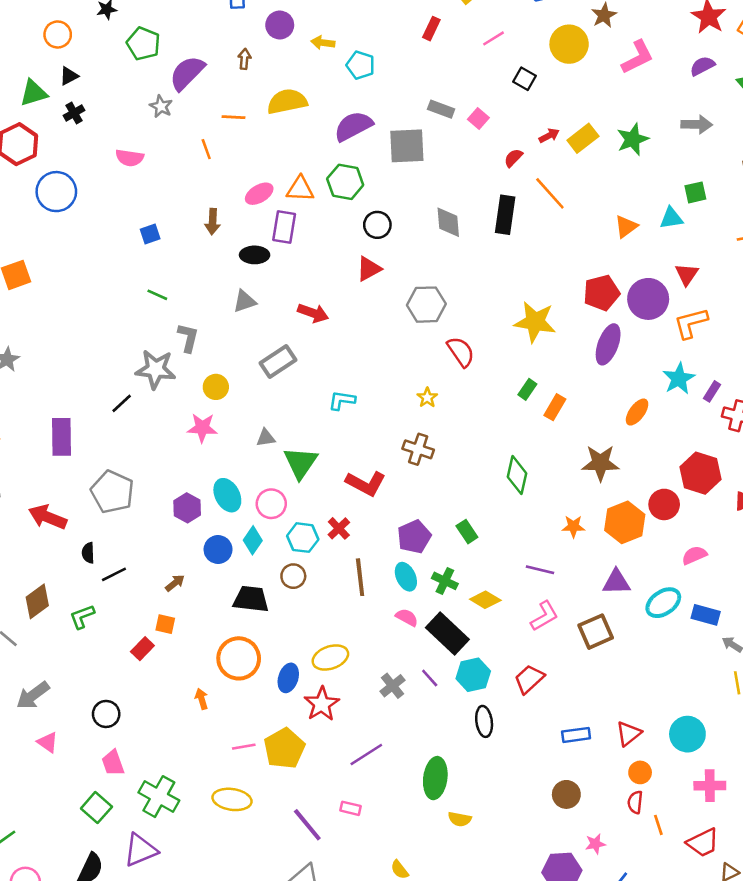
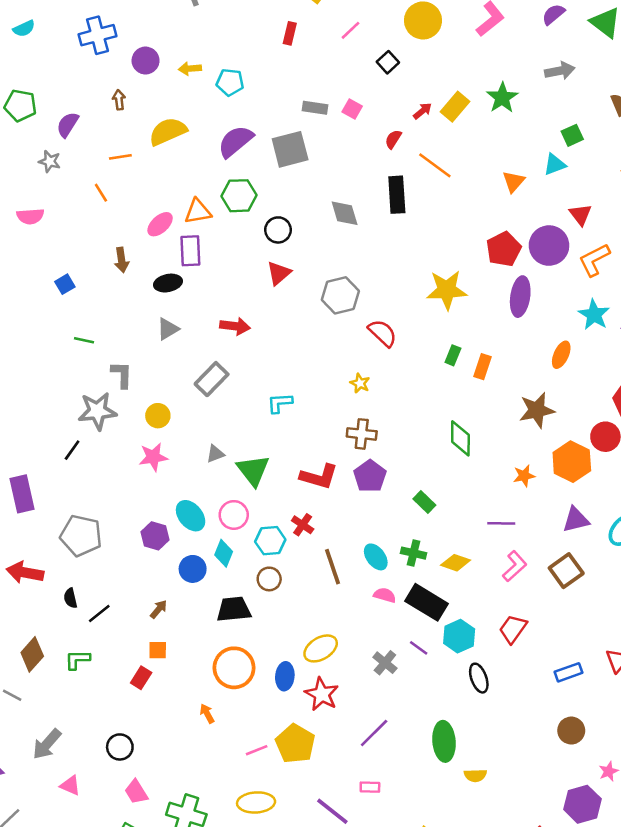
purple semicircle: (187, 73) -> (68, 125), size x0.7
black square: (525, 79) -> (388, 62), turned 30
purple pentagon: (414, 537) -> (370, 476), moved
green L-shape: (82, 617) -> (77, 660), turned 32

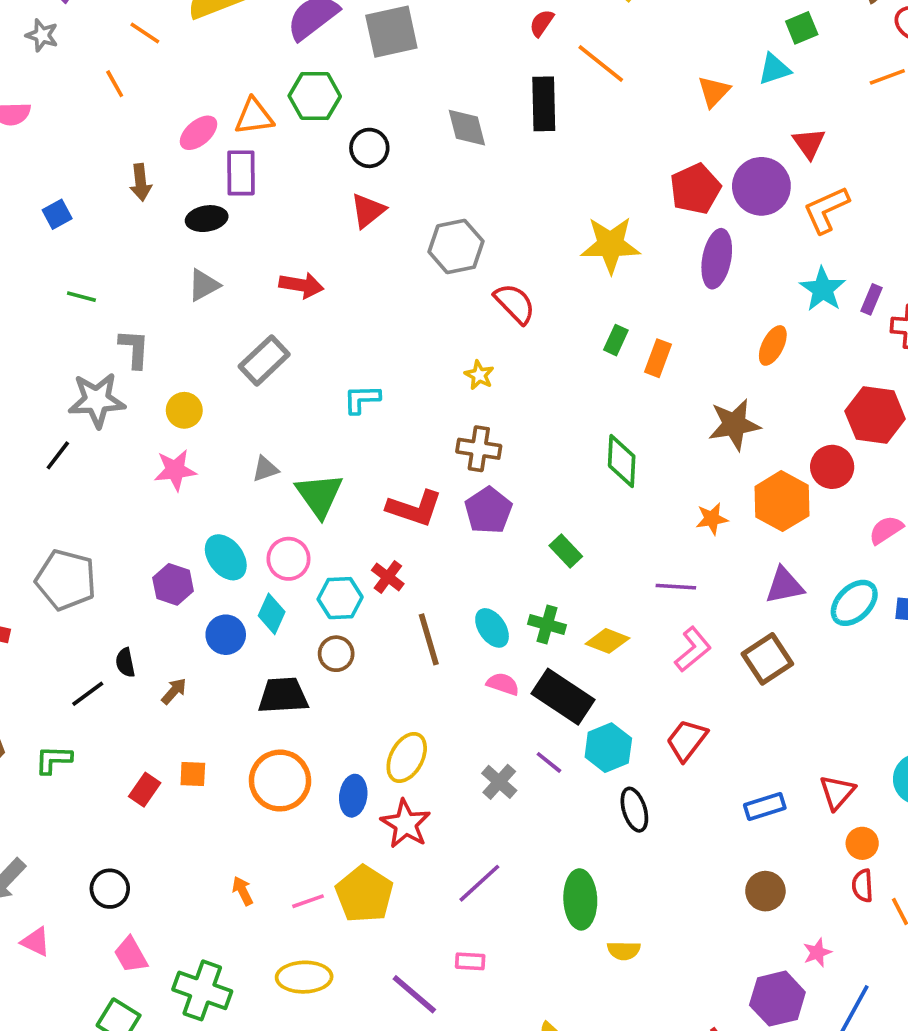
orange line: (120, 157) -> (145, 33), turned 40
black semicircle: (70, 598) -> (125, 663), moved
yellow ellipse: (321, 648) -> (407, 757), turned -32
orange square: (158, 650) -> (193, 774), moved
orange arrow: (207, 714) -> (243, 891), moved

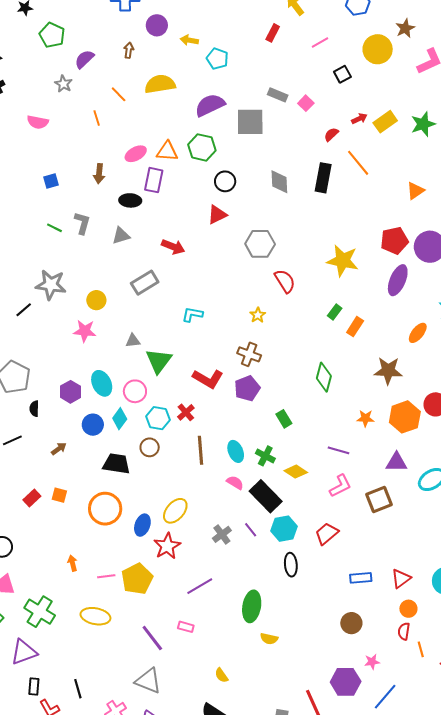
gray L-shape: (134, 349) -> (82, 223), moved
black semicircle: (125, 663) -> (34, 409), moved

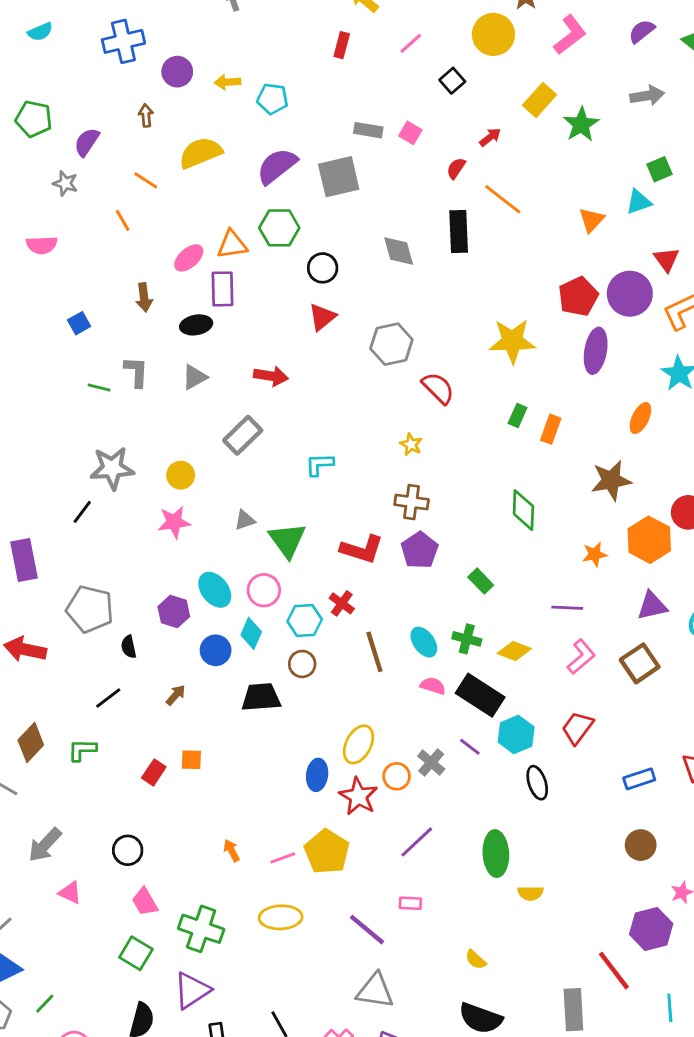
yellow rectangle: (385, 122) -> (540, 100), moved
orange circle: (105, 509) -> (397, 776), moved, size x0.6

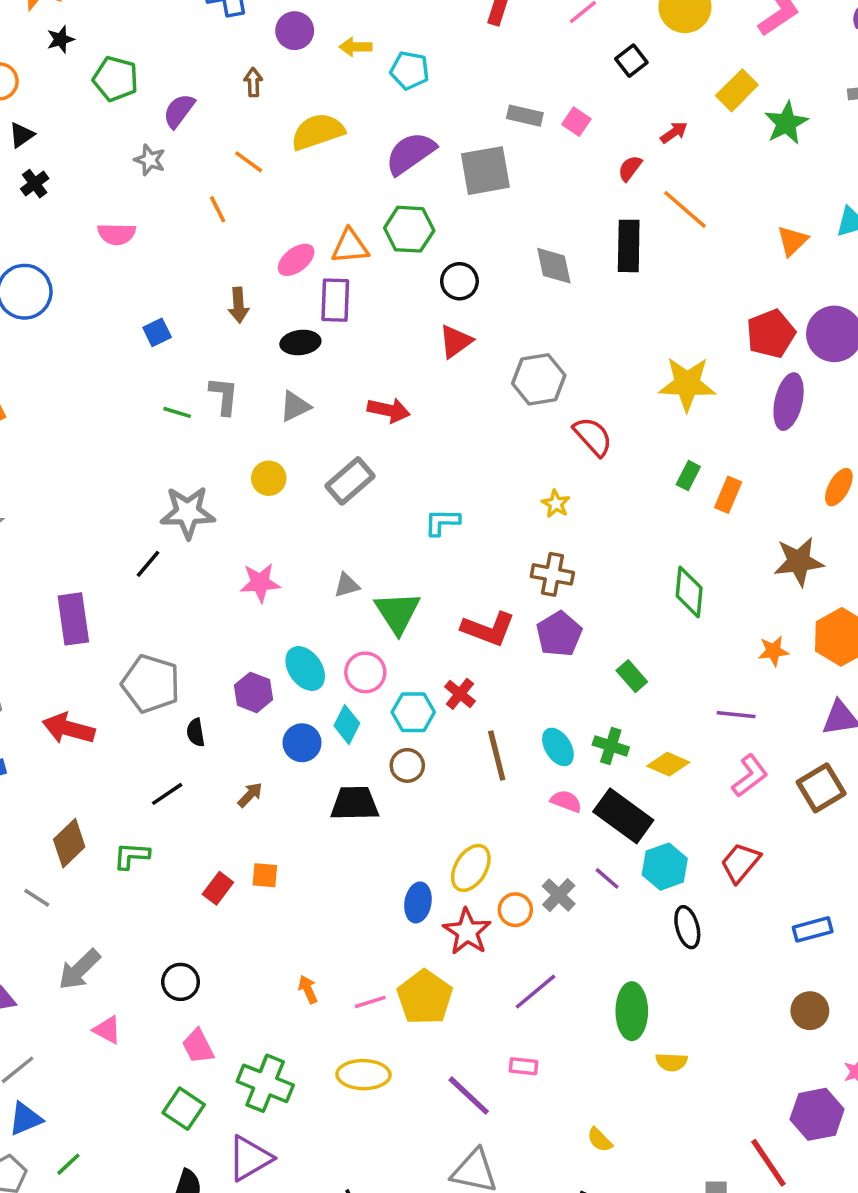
yellow circle: (181, 475) -> (269, 478), moved

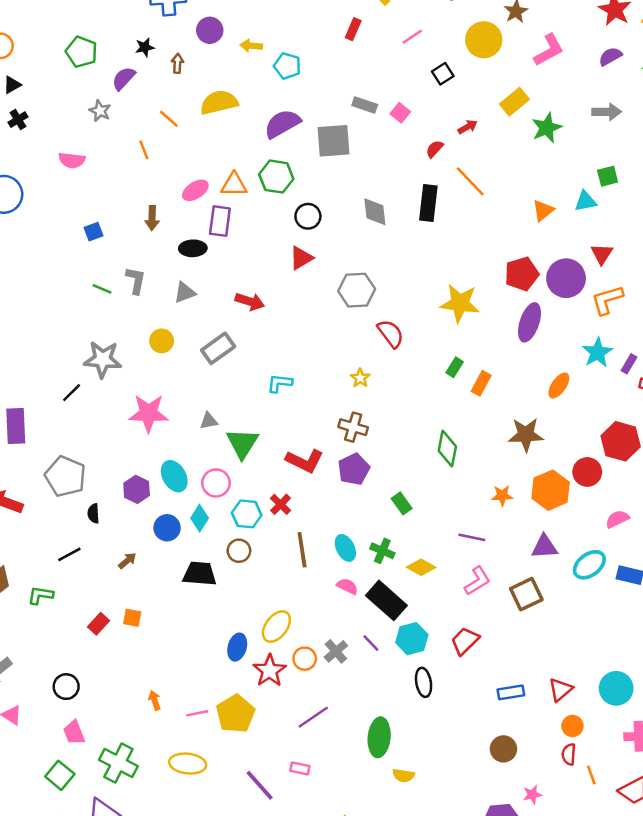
black star: (61, 39) -> (145, 47), moved
pink star: (260, 583) -> (149, 413), size x1.4

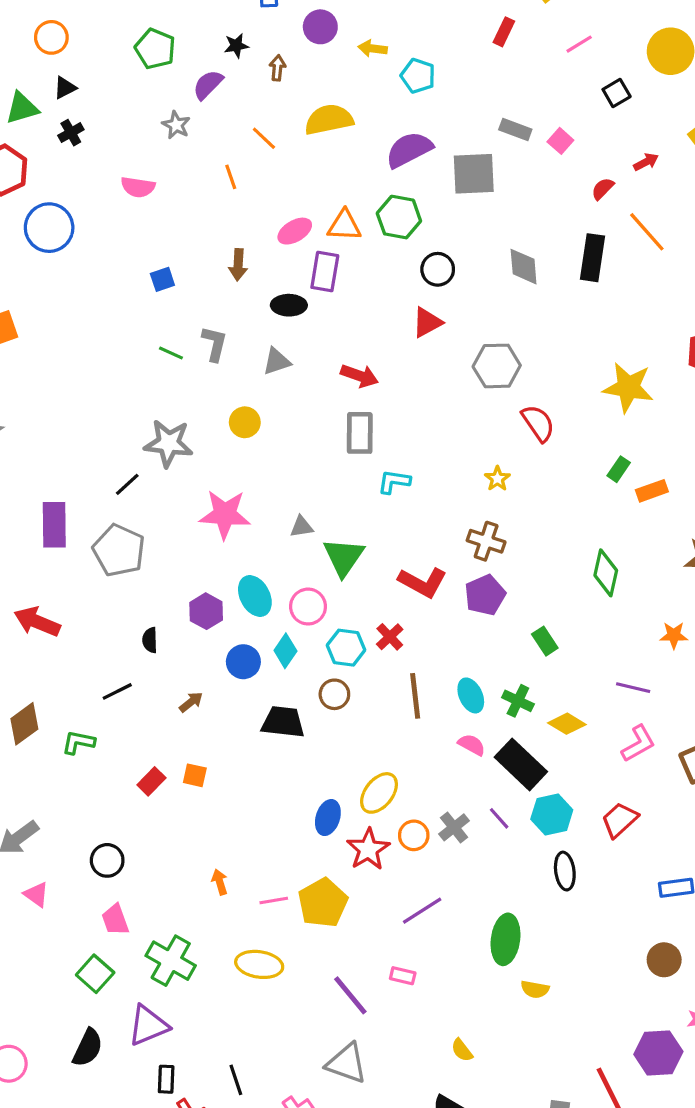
gray rectangle: (218, 348) -> (360, 433), moved, turned -56
orange rectangle: (481, 383) -> (652, 491), turned 40
gray pentagon: (65, 476) -> (119, 550), moved

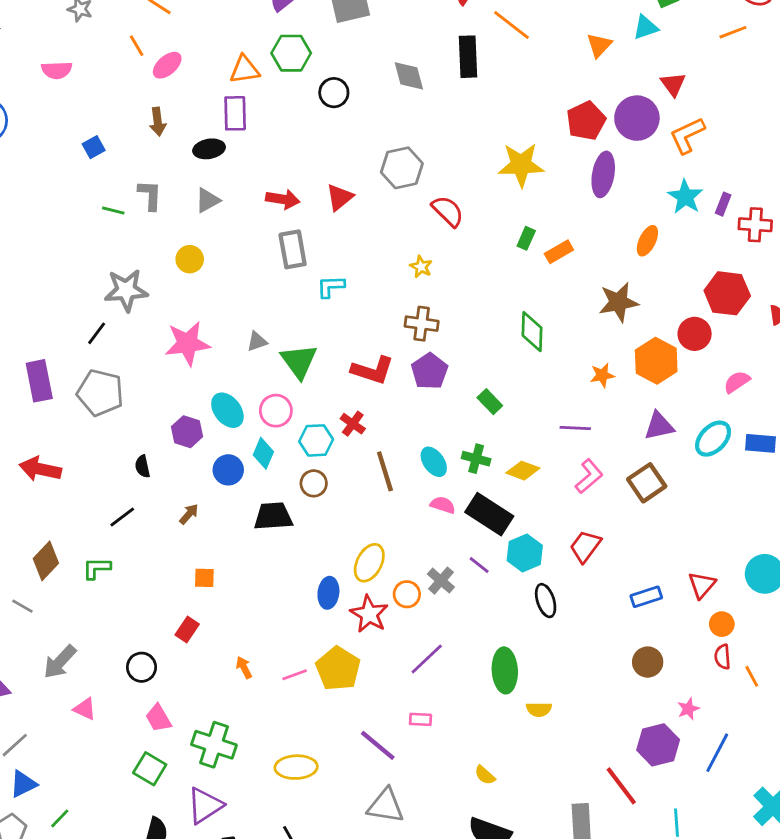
pink ellipse: (295, 231) -> (167, 65), moved
red triangle: (427, 322) -> (340, 197), moved
red rectangle: (151, 781) -> (187, 629), moved
yellow ellipse: (259, 964) -> (296, 767), moved

